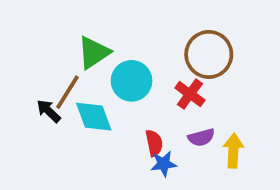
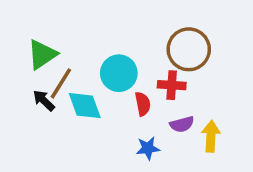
green triangle: (94, 53) -> (42, 54), moved
red cross: (190, 94) -> (172, 85), turned -32
red semicircle: (154, 143) -> (143, 104), moved

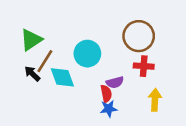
red cross: (172, 85) -> (144, 66), moved
red semicircle: (143, 104) -> (106, 94), moved
purple semicircle: (182, 124) -> (115, 82), moved

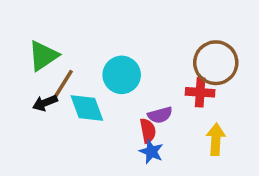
brown circle: (139, 36) -> (216, 63), moved
black arrow: (32, 74) -> (45, 103), turned -66
blue star: (109, 109) -> (151, 152), turned 30

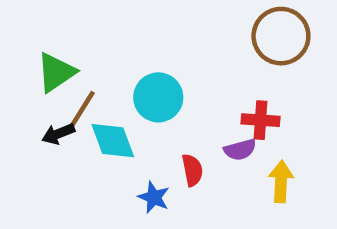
brown circle: (216, 63) -> (281, 36), moved
purple semicircle: (160, 115) -> (240, 150), moved
blue star: (151, 152) -> (154, 197), moved

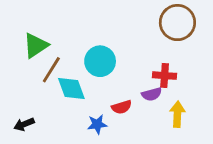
black arrow: (58, 134) -> (24, 124), moved
red semicircle: (192, 170) -> (122, 107), turned 84
blue star: (154, 197) -> (97, 124), turned -30

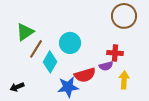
cyan diamond: (71, 88) -> (50, 62), turned 50
red semicircle: (122, 107) -> (85, 75), size x1.5
blue star: (97, 124) -> (68, 87), size x1.5

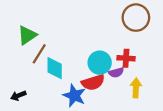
cyan circle: (70, 43) -> (100, 63), moved
cyan diamond: (50, 62) -> (55, 68), turned -30
blue star: (68, 87) -> (74, 96), turned 30

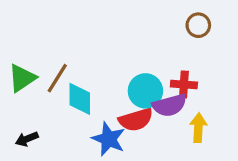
brown circle: (136, 18) -> (198, 25), size x0.6
green triangle: (27, 35) -> (22, 78), moved
purple semicircle: (116, 73) -> (169, 105), size x1.5

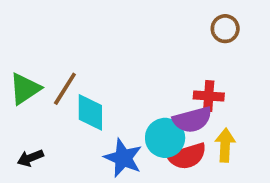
cyan circle: (145, 91) -> (165, 138), moved
red semicircle: (136, 120) -> (187, 156), moved

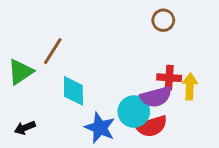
brown circle: (225, 29) -> (163, 20), moved
brown line: (65, 89) -> (53, 51), moved
yellow arrow: (225, 145) -> (190, 86), moved

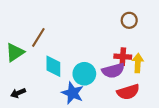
brown circle: (163, 20) -> (129, 20), moved
cyan circle: (134, 112) -> (84, 74), moved
red semicircle: (151, 126) -> (128, 92), moved

